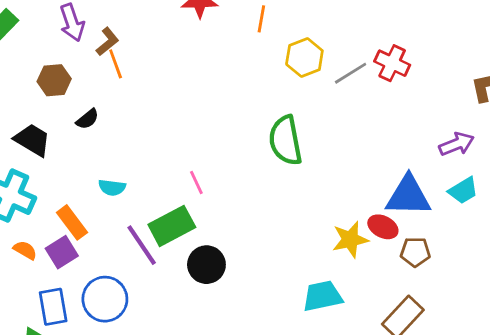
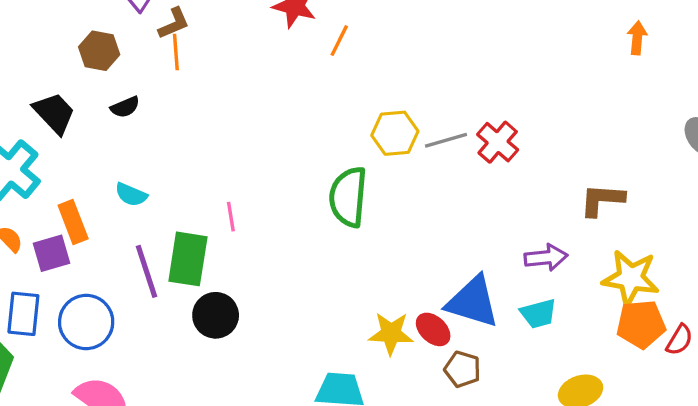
orange line: (261, 19) -> (339, 41), moved
yellow hexagon: (304, 57) -> (395, 133), moved
green rectangle: (172, 226) -> (188, 259), turned -69

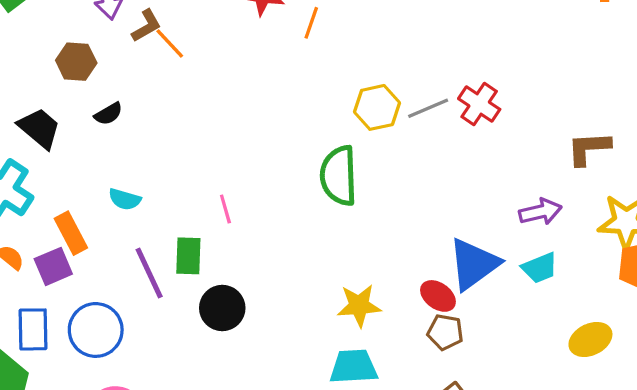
orange line: (176, 52) -> (170, 43), moved, turned -32
green rectangle: (188, 259) -> (188, 256), size x0.7
blue triangle: (473, 302) -> (474, 264), turned -46
yellow star: (391, 333) -> (359, 306), moved
brown pentagon: (462, 369) -> (445, 332), moved

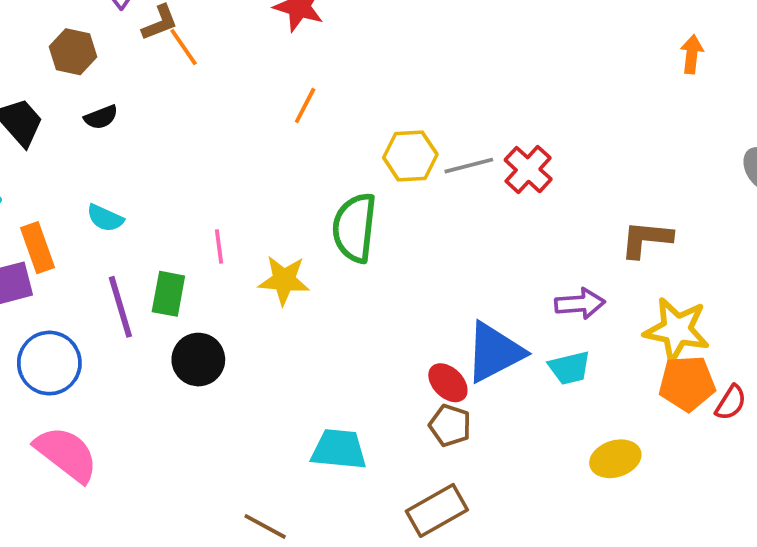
orange line: (311, 23) -> (305, 105), moved
yellow star: (359, 306) -> (284, 280), moved

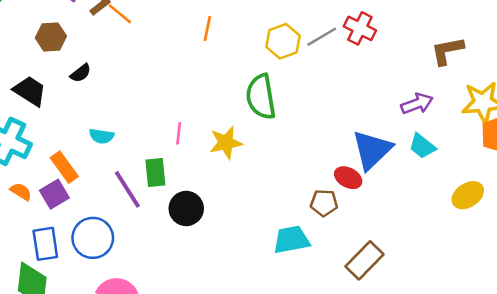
pink line: (219, 247) -> (179, 133), turned 30
cyan trapezoid: (569, 368) -> (422, 146), turned 68
brown pentagon: (450, 425) -> (324, 203), moved

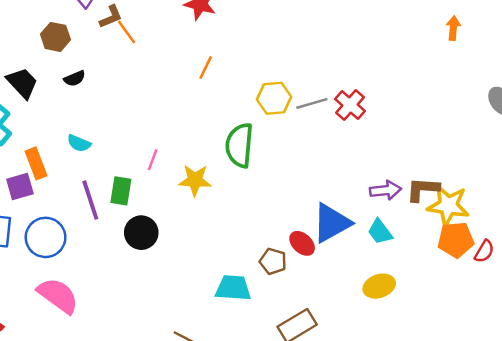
brown L-shape: (447, 51) -> (423, 189), moved
yellow ellipse: (468, 195) -> (379, 286), moved

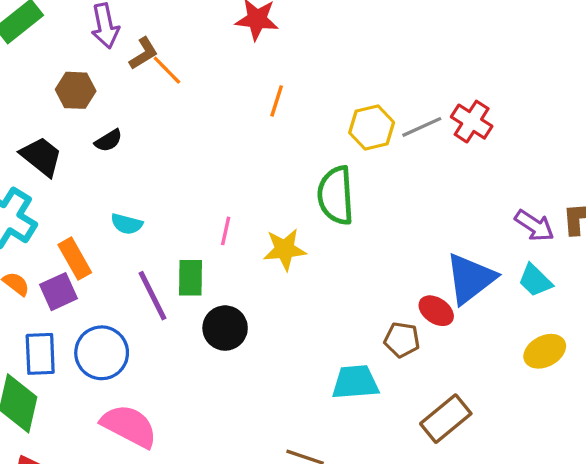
purple arrow: (386, 190) -> (534, 226), turned 48

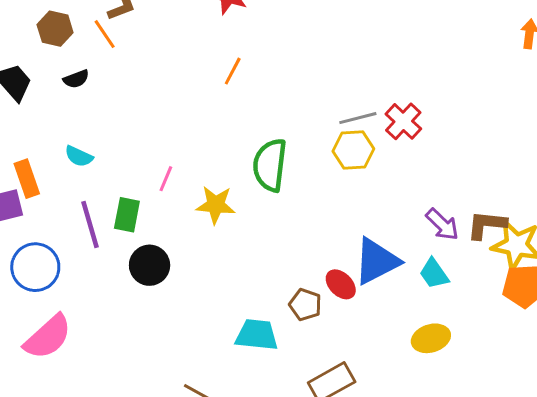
orange line: (167, 70) -> (105, 34), moved
yellow hexagon: (372, 128) -> (353, 150), moved
pink semicircle: (129, 426) -> (48, 337), turned 100

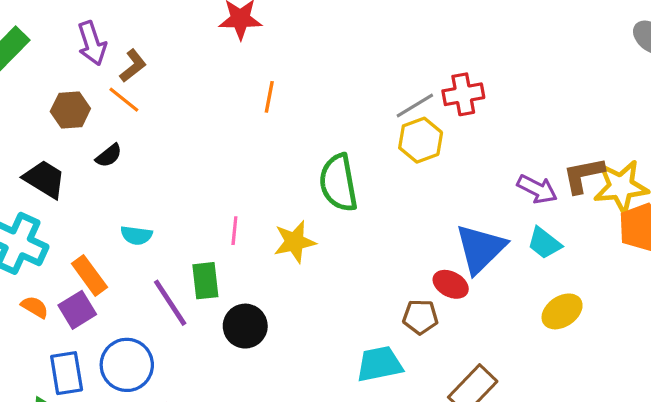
red cross: (403, 121) -> (463, 94), turned -36

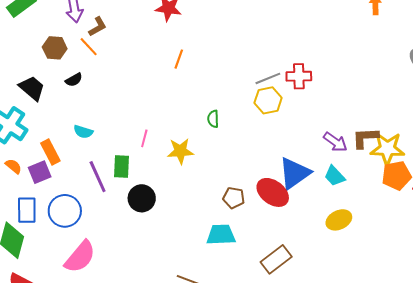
green semicircle: (338, 183) -> (213, 119), size x0.5
red ellipse: (451, 284) -> (273, 192), size x1.5
brown pentagon: (420, 317) -> (234, 198), moved

